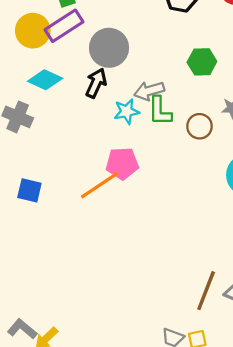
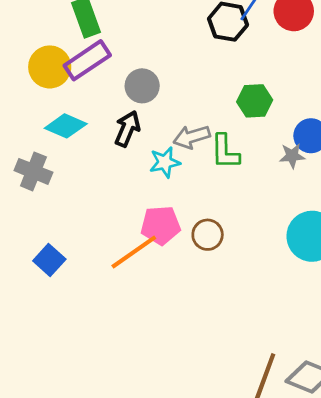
gray circle: (109, 48) -> (142, 86), size x0.7
green L-shape: (160, 111) -> (225, 152), moved
brown circle: (199, 126) -> (208, 235), moved
blue square: (29, 190) -> (49, 260), turned 30

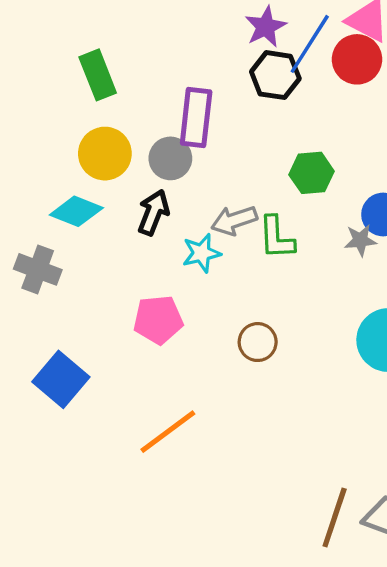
purple rectangle: (87, 60) -> (196, 117), moved, turned -48
yellow circle: (50, 67) -> (105, 154), moved
pink pentagon: (161, 225) -> (158, 320), moved
orange line: (134, 252) -> (168, 432), moved
blue square: (49, 260) -> (61, 379), size x1.4

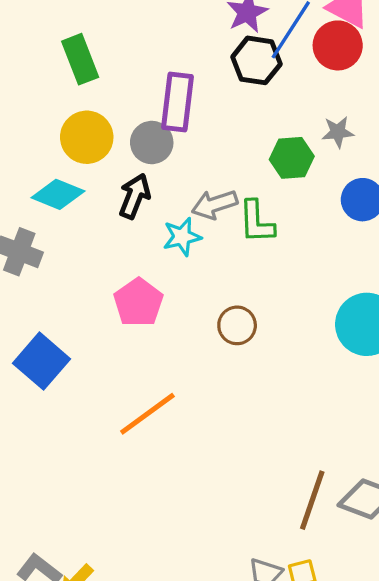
gray star: (360, 240) -> (338, 132), moved
pink pentagon: (158, 320) -> (138, 302), turned -30

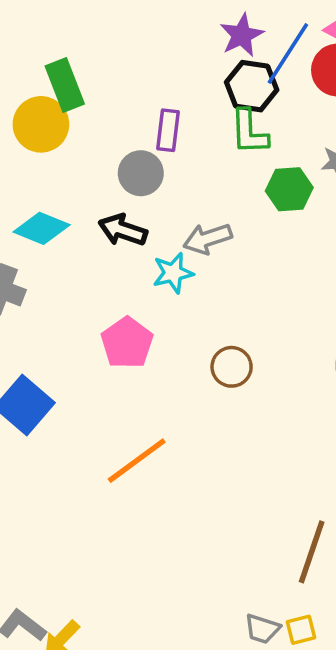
purple rectangle: (177, 102) -> (168, 130), size x0.7
yellow circle: (87, 137) -> (41, 124), moved
black arrow: (135, 196) -> (123, 230), turned -93
green L-shape: (257, 222) -> (249, 132), moved

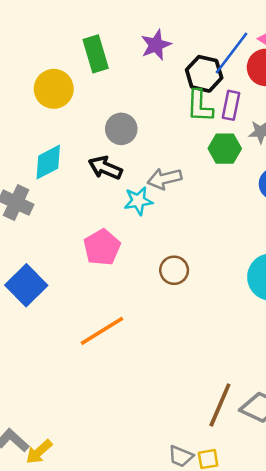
purple star: (242, 35) -> (156, 45), moved
green rectangle: (65, 85) -> (96, 54), moved
purple rectangle: (168, 130) -> (231, 105), moved
cyan diamond: (42, 228) -> (48, 162), turned -54

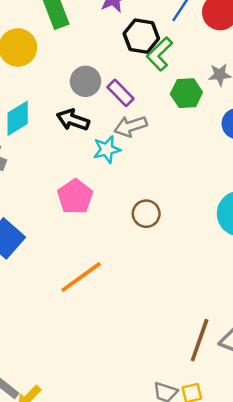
black hexagon: (204, 74) -> (141, 36), moved
purple rectangle: (231, 105) -> (120, 93), moved, turned -52
green L-shape: (200, 106) -> (160, 54), turned 48

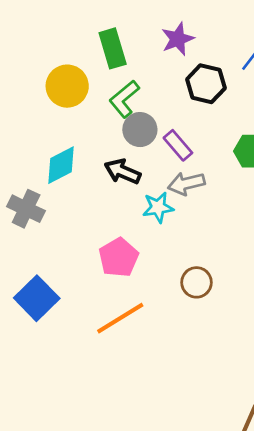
green L-shape: (160, 54) -> (124, 99), moved
orange line: (81, 277) -> (120, 318), moved

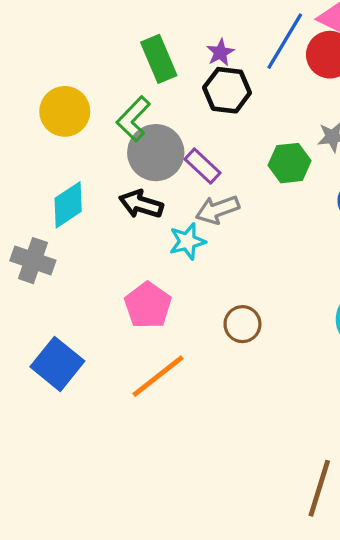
purple star: (178, 39) -> (220, 52), moved, size x0.7
green rectangle: (113, 48) -> (159, 59), moved
gray circle: (140, 130) -> (156, 153), size x1.4

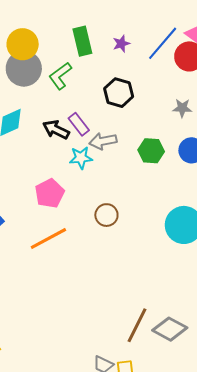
black hexagon: (227, 90) -> (119, 93), moved
yellow circle: (65, 111) -> (23, 44), moved
gray circle: (156, 153) -> (24, 69), moved
green hexagon: (290, 163) -> (151, 151), moved
purple rectangle: (202, 166) -> (79, 124), moved

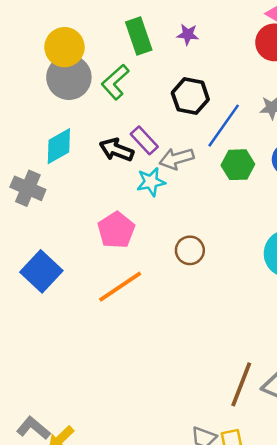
blue line: (163, 43) -> (224, 126), moved
purple star: (121, 44) -> (188, 34), turned 30

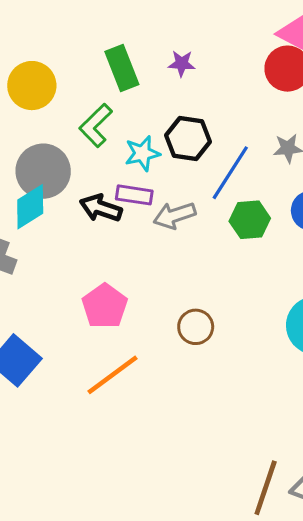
gray circle: (69, 77) -> (43, 171), moved
purple rectangle: (144, 140) -> (134, 195), turned -36
cyan star: (151, 182) -> (142, 153), moved

